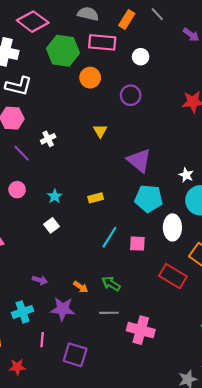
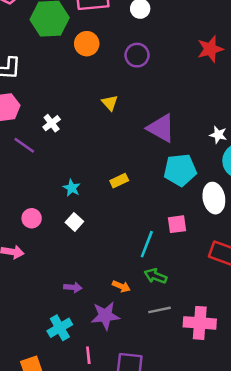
pink circle: (17, 190) -> (32, 218), moved
cyan line: (109, 237) -> (147, 244), moved

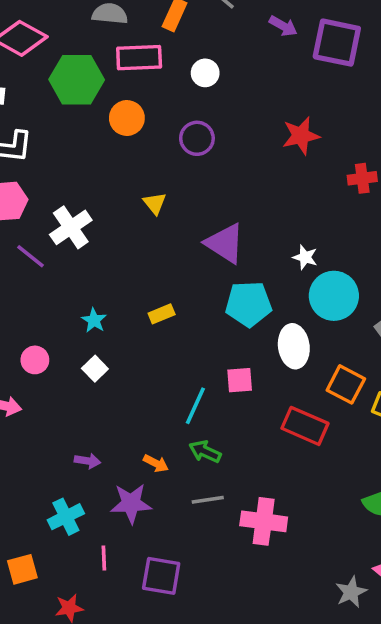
white cross: (52, 123) -> (71, 227), size x1.6

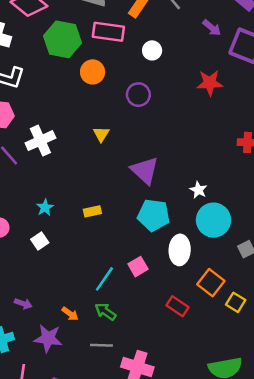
red star: (301, 136) -> (210, 83), moved
pink square: (240, 380) -> (138, 267), turned -36
red rectangle: (305, 426) -> (178, 306), size x0.7

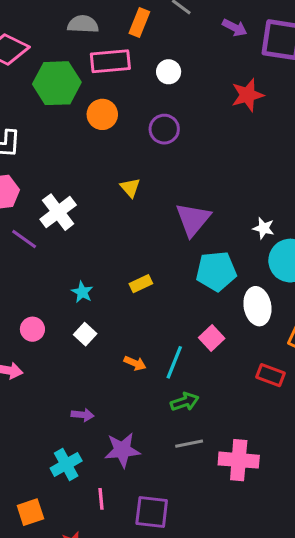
purple triangle: (145, 170) -> (193, 219), turned 40
green arrow: (105, 312) -> (185, 402), turned 140
orange arrow: (70, 314) -> (135, 363), moved

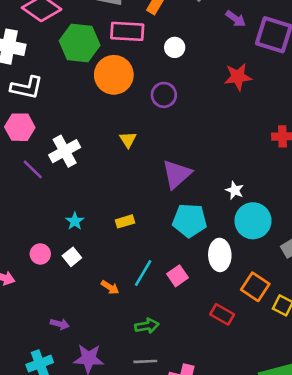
orange circle: (102, 114) -> (114, 75), size x1.5
pink circle: (32, 329) -> (40, 254), moved
cyan line: (174, 362) -> (143, 273), moved

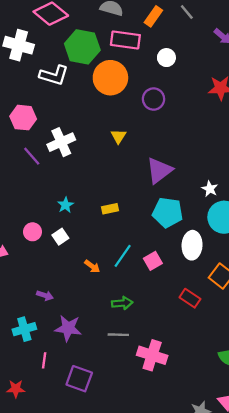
white L-shape: (27, 88) -> (54, 75), moved

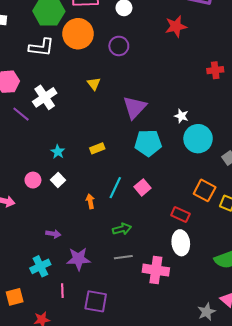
white L-shape: (54, 75) -> (41, 47), moved
white ellipse: (192, 245) -> (181, 243), moved
orange arrow: (92, 266) -> (90, 201), turned -128

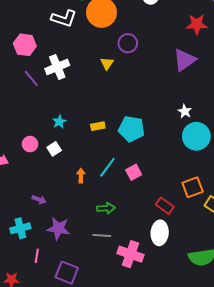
purple circle: (119, 46) -> (128, 43), moved
purple triangle: (135, 107) -> (184, 60), moved
cyan pentagon: (148, 143) -> (131, 129), moved
orange square: (205, 190) -> (193, 187), turned 30

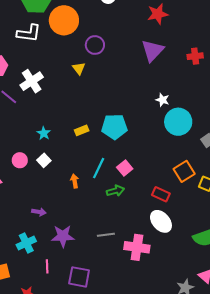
green arrow: (106, 208) -> (115, 191), moved
white ellipse: (160, 233) -> (161, 221), turned -35

